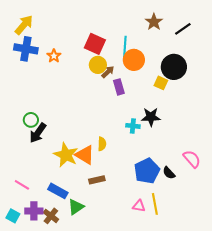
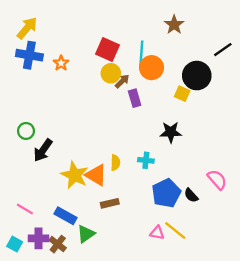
black line: (183, 29) -> (223, 50), moved
green circle: (31, 120) -> (26, 131), moved
cyan cross: (133, 126) -> (146, 160), moved
yellow line: (155, 204) -> (175, 230), turned -40

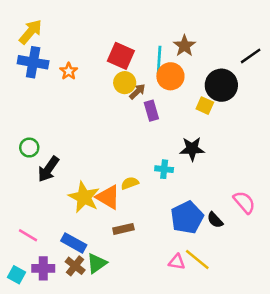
brown star: (174, 25) -> (184, 46), moved
cyan cross: (146, 160) -> (164, 169), moved
yellow semicircle: (115, 163) -> (130, 183), turned -112
brown cross: (58, 244) -> (75, 266), moved

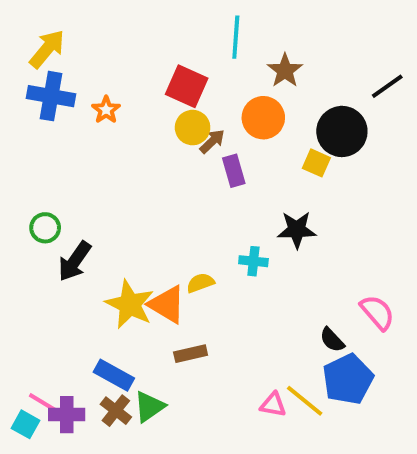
cyan line: (159, 60) -> (236, 37), moved
blue pentagon: (187, 217) -> (348, 379), moved
pink line: (28, 235) -> (43, 403), moved

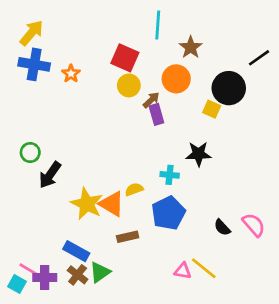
brown arrow: (212, 141) -> (151, 100), moved
pink semicircle: (377, 312) -> (254, 225), moved
blue pentagon: (348, 379) -> (168, 213), moved

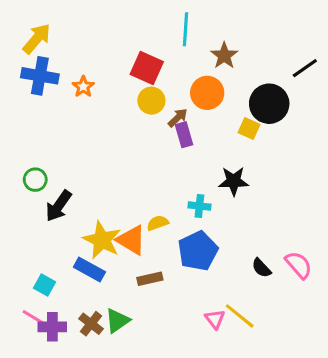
blue rectangle: (76, 251) -> (89, 269), moved
pink triangle: (183, 271) -> (215, 319), turned 42
cyan square: (17, 284) -> (45, 285), moved

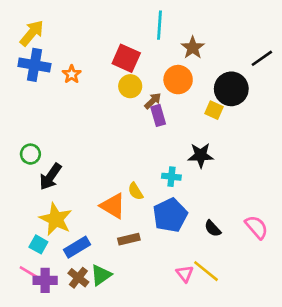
yellow semicircle: (158, 223) -> (136, 191), turned -102
yellow star: (102, 240) -> (56, 219), moved
black semicircle: (261, 268) -> (213, 229), moved
blue rectangle: (89, 269) -> (77, 247), moved, turned -60

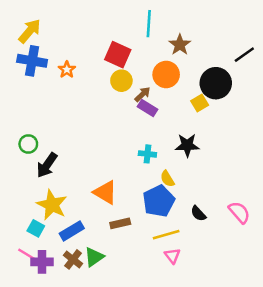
yellow square: (214, 110) -> (200, 103), turned 35
purple rectangle: (158, 115) -> (147, 108), turned -42
cyan cross: (171, 177) -> (147, 154), moved
yellow semicircle: (136, 191) -> (167, 179), moved
yellow line: (206, 271) -> (166, 235), moved, turned -55

